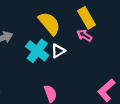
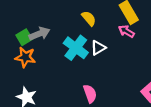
yellow semicircle: (49, 23) -> (89, 18), size x0.6

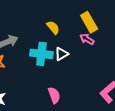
cyan cross: (76, 48) -> (41, 54), turned -30

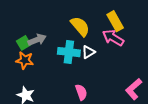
yellow semicircle: (53, 28) -> (80, 26), size x1.5
pink arrow: (87, 39) -> (113, 38), size x1.5

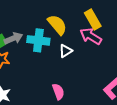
cyan cross: (69, 52) -> (38, 40), moved

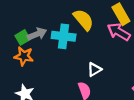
white triangle: (66, 51) -> (94, 69), moved

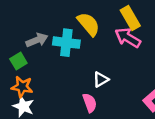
green square: (23, 37) -> (18, 61), moved
orange star: (24, 56) -> (22, 87), moved

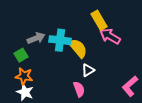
yellow rectangle: (130, 18) -> (99, 20), moved
yellow semicircle: (88, 24) -> (78, 48), moved

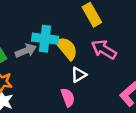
pink arrow: (110, 36) -> (104, 49), moved
gray arrow: (36, 38) -> (26, 51), moved

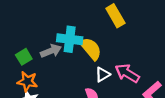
pink arrow: (104, 49) -> (127, 73), moved

